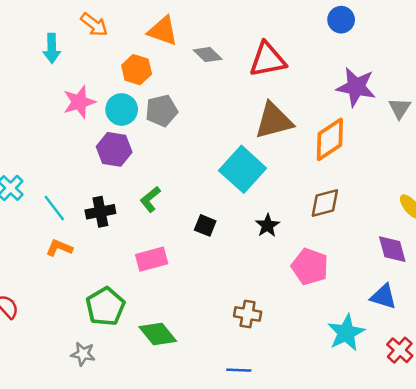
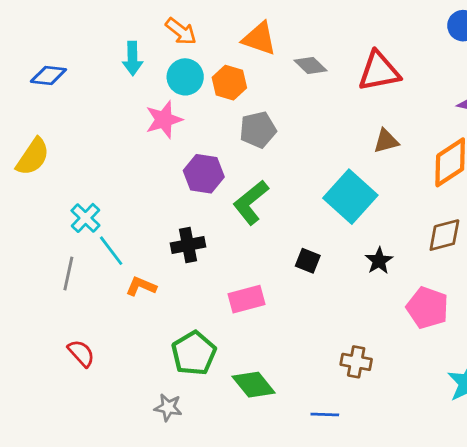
cyan circle: (122, 109) -> (185, 77), moved
brown triangle: (274, 121) -> (386, 141), size x0.6
green L-shape: (150, 199) -> (251, 202), moved, size x1.5
cyan line: (54, 208) -> (111, 251), moved
blue line: (239, 370) -> (325, 415), moved

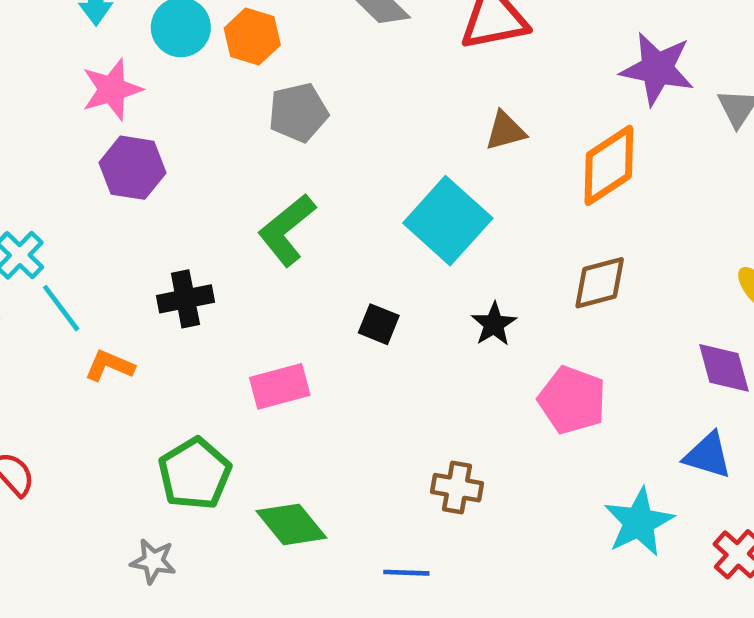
pink star: (164, 120) -> (112, 89), moved
purple hexagon: (204, 174) -> (133, 168), moved

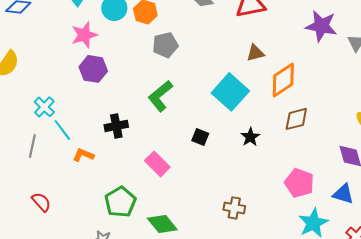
orange diamond: (609, 165) -> (283, 80), moved
pink rectangle: (280, 386) -> (157, 164), turned 60
pink pentagon: (572, 400) -> (299, 183), moved

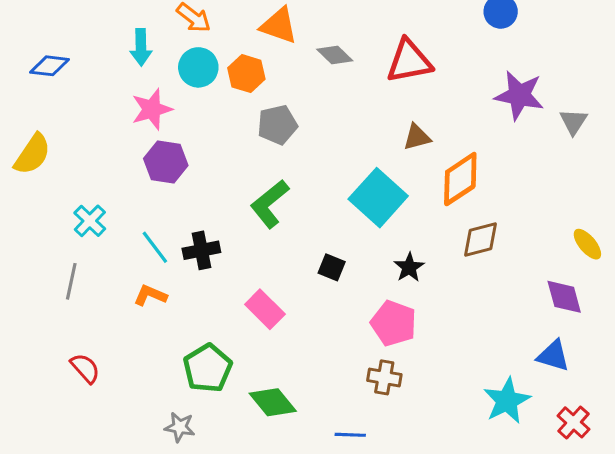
cyan line: (62, 130) -> (155, 247), moved
pink pentagon: (299, 183) -> (394, 323), moved

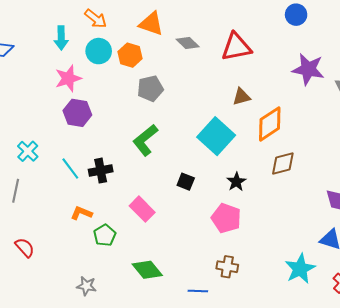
orange L-shape: (150, 295) -> (81, 213), moved
green pentagon: (208, 368) -> (105, 235), moved, size x0.7
brown cross: (384, 377) -> (227, 267), moved

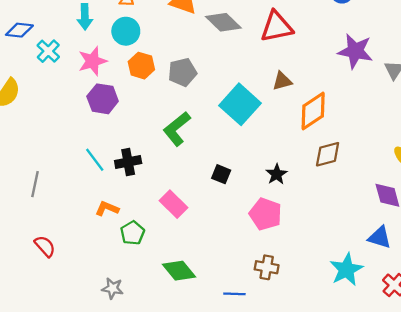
gray diamond: (188, 43) -> (223, 22), size x1.4
orange hexagon: (130, 55) -> (141, 66), moved
cyan square: (216, 136) -> (240, 104), moved
cyan cross: (28, 151) -> (48, 51), moved

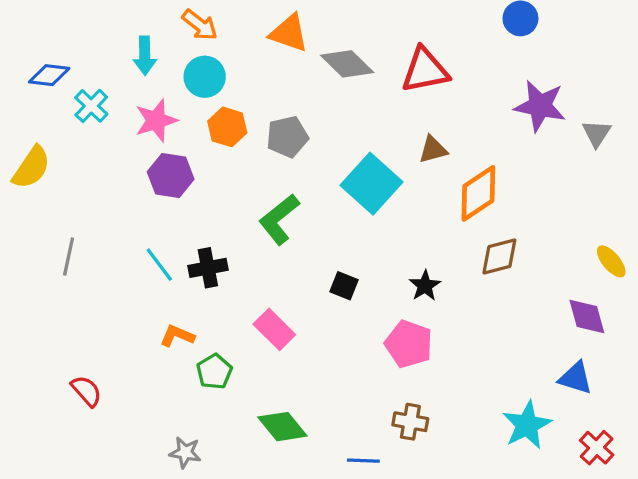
gray line: (35, 184) -> (69, 257), moved

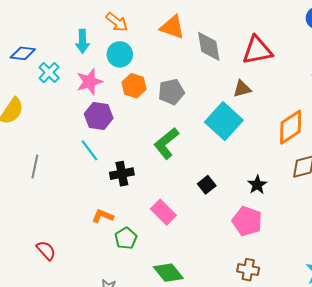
gray diamond: (347, 64) -> (209, 46), turned 36
brown triangle: (433, 150) -> (242, 89), moved
cyan line: (159, 265) -> (90, 150), moved
black square: (344, 286) -> (207, 185), turned 30

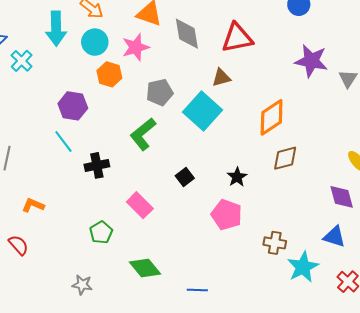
cyan arrow: (82, 41) -> (56, 28), size x1.4
pink star: (90, 82) -> (136, 47), moved
gray pentagon: (171, 92) -> (160, 92), moved
orange L-shape: (103, 216) -> (33, 205), moved
brown cross: (248, 270) -> (275, 243), moved

